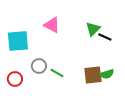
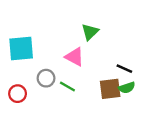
pink triangle: (52, 25) -> (75, 57), moved
green triangle: (93, 29) -> (90, 32), moved
black line: (105, 37) -> (124, 69), moved

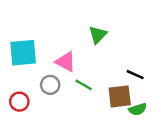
pink triangle: (75, 57) -> (66, 62), moved
green line: (67, 86) -> (84, 85), moved
green semicircle: (127, 88) -> (138, 109), moved

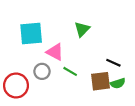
cyan square: (23, 53) -> (31, 34), moved
red circle: (19, 102) -> (16, 85), size x1.5
green semicircle: (138, 109) -> (118, 83), moved

